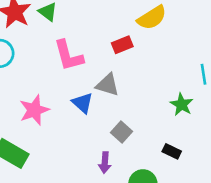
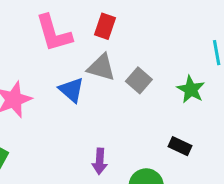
red rectangle: (122, 45) -> (105, 26), moved, turned -48
gray square: (121, 132) -> (139, 80), moved

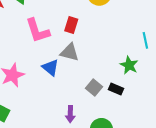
gray square: (139, 80) -> (94, 87), moved
black rectangle: (180, 146) -> (116, 89), moved

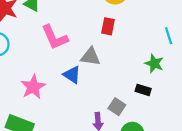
red rectangle: (71, 25) -> (108, 26), moved
gray square: (94, 87) -> (117, 107), moved

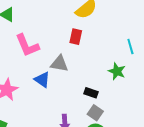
black rectangle: (143, 90) -> (91, 93), moved
gray square: (117, 107) -> (95, 113), moved

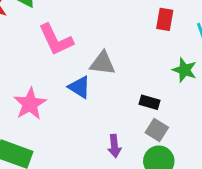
red rectangle: (76, 37) -> (165, 19), moved

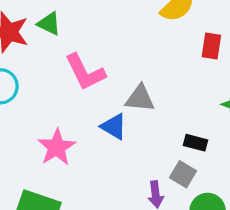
gray square: (157, 130) -> (183, 174), moved

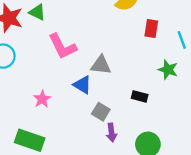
pink star: (57, 147) -> (42, 99), size x0.7
gray square: (183, 174) -> (101, 112), moved

